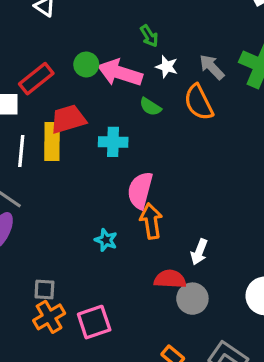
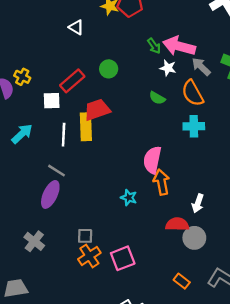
pink arrow: (120, 73) -> (179, 46), moved
cyan cross: (113, 142) -> (194, 126), moved

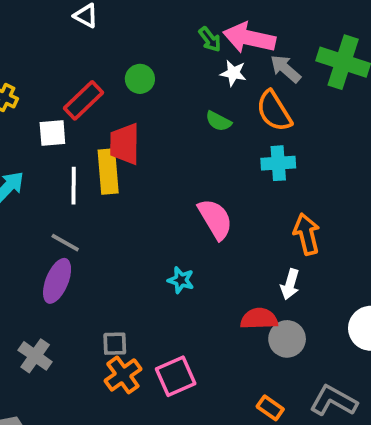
red trapezoid: (97, 110) -> (125, 144), turned -68
pink semicircle: (152, 160) -> (215, 219), turned 140
orange arrow: (161, 182) -> (307, 234), moved

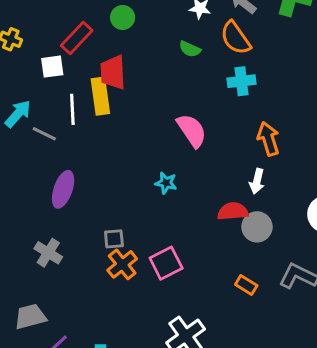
gray line: (65, 243) -> (44, 134), moved

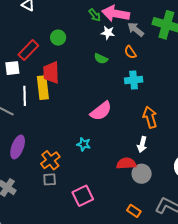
orange semicircle: (235, 38) -> (130, 52), size x0.6
pink semicircle: (192, 131) -> (101, 111), turned 85
orange cross: (122, 264) -> (50, 160), moved

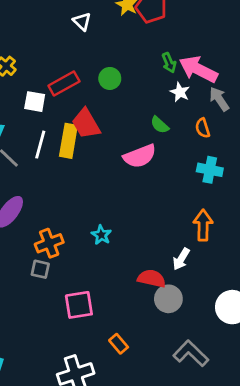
red trapezoid: (51, 73) -> (86, 124), turned -45
cyan cross: (134, 80) -> (210, 170), moved
pink semicircle: (101, 111) -> (140, 156), moved
orange rectangle: (134, 211) -> (119, 344), moved

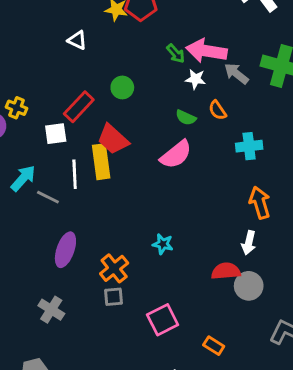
orange semicircle: (203, 128) -> (218, 110), moved

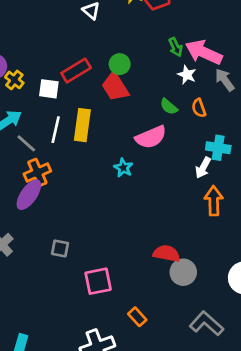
yellow cross: (17, 108) -> (14, 80), moved
red trapezoid: (113, 139) -> (115, 87), moved
white arrow: (249, 243) -> (203, 168), moved
cyan star: (163, 244) -> (123, 168), moved
orange cross: (114, 268) -> (37, 172), moved

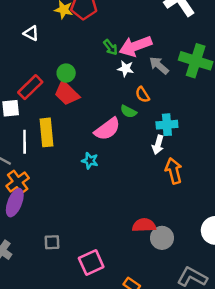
pink arrow: (204, 52) -> (135, 46), turned -32
green semicircle: (169, 107) -> (128, 112), moved

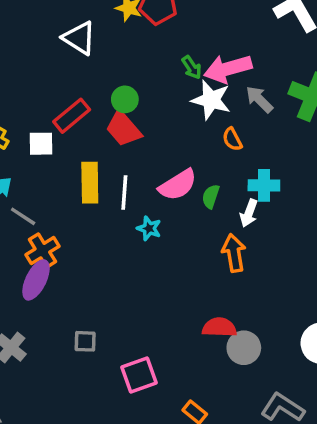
white triangle: (31, 33) -> (79, 38), size x1.5
white star: (126, 69) -> (211, 100), size x1.6
green semicircle: (128, 112) -> (211, 196), moved, turned 77
white line: (25, 142) -> (124, 193), moved
orange arrow: (174, 171) -> (234, 253), moved

